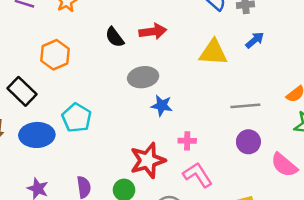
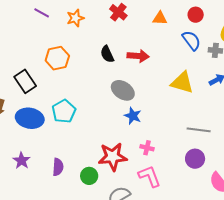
gray ellipse: (143, 77) -> (123, 90), turned 30

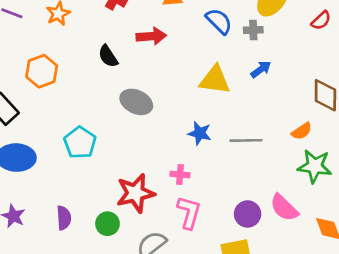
red arrow: (138, 56) -> (151, 36), moved
cyan pentagon: (64, 111) -> (80, 143), moved
blue star: (133, 116) -> (200, 133), moved
purple circle: (195, 159) -> (248, 214), moved
pink L-shape: (150, 176) -> (189, 212), turned 45

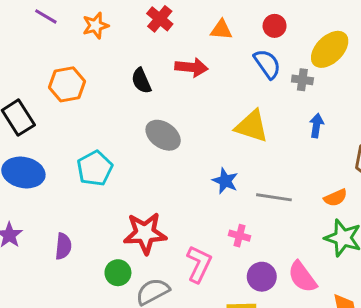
blue arrow: (261, 69) -> (316, 126), moved, turned -55
pink cross: (180, 175) -> (239, 236), moved
green circle: (107, 224) -> (118, 273), moved

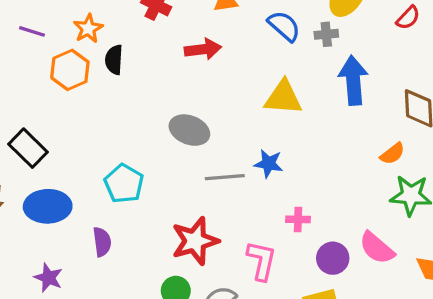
black semicircle: (141, 81) -> (114, 60), moved, turned 40
orange hexagon: (67, 84) -> (70, 70), moved
blue arrow: (316, 126) -> (353, 80), size x1.8
gray line: (274, 197) -> (225, 177), moved
purple semicircle: (63, 246) -> (102, 242), moved

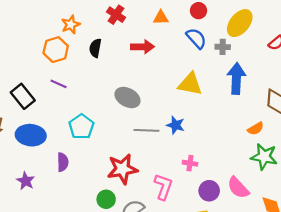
purple line: (32, 31) -> (59, 84), moved
black semicircle: (114, 60) -> (95, 48), moved

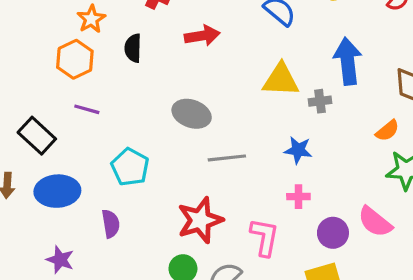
gray cross: (223, 47) -> (320, 101), moved
blue star: (176, 125) -> (298, 150), moved

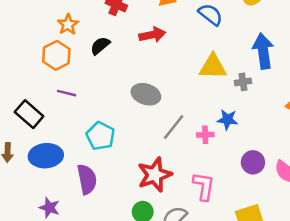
black semicircle: (133, 48) -> (100, 46), turned 50
gray line: (227, 158) -> (174, 127), turned -44
pink cross: (298, 197) -> (205, 135), moved
purple semicircle: (111, 224) -> (87, 179), size x1.4
purple circle: (333, 233) -> (253, 162), moved

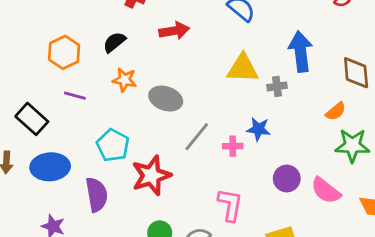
orange star: (68, 25) -> (124, 80), moved, turned -30
red star: (155, 175) -> (151, 175), moved

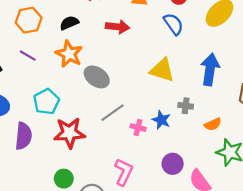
orange star: (124, 80) -> (69, 54), size x1.4
gray cross: (277, 86) -> (186, 106), moved
orange semicircle: (336, 111) -> (213, 124), moved

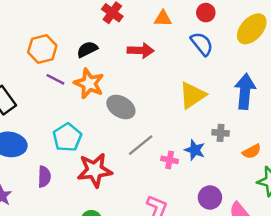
purple line: (28, 56) -> (55, 79), moved
yellow triangle: (162, 70) -> (192, 95), turned -48
purple semicircle: (23, 136) -> (44, 177), size x0.7

